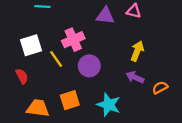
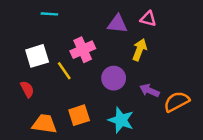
yellow arrow: (137, 51) -> (140, 50), moved
purple circle: (89, 66) -> (114, 78), moved
orange semicircle: (160, 88) -> (177, 102), size x1.5

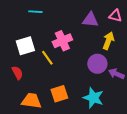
purple circle: (114, 78) -> (97, 64), moved

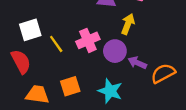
pink cross: (62, 41) -> (88, 40), moved
red semicircle: (17, 73) -> (21, 62), size x1.5

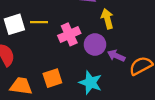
yellow arrow: (128, 24) -> (107, 19), turned -36
yellow line: (56, 44) -> (39, 22), moved, turned -54

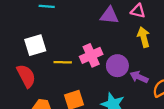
yellow arrow: (107, 19) -> (144, 37), moved
yellow line: (39, 22) -> (63, 62), moved

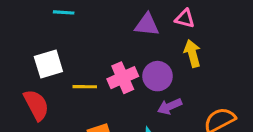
purple circle: (117, 66) -> (158, 76), moved
purple arrow: (139, 77) -> (170, 106), moved, turned -48

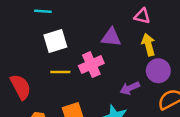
purple triangle: (147, 25) -> (111, 37), moved
white square: (48, 64) -> (55, 41), moved
purple circle: (158, 76) -> (158, 71), moved

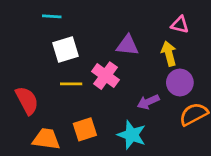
pink triangle: (142, 16) -> (180, 25), moved
pink cross: (91, 65) -> (105, 76), turned -30

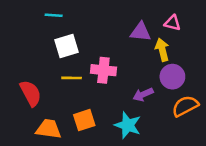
purple triangle: (128, 45) -> (140, 32), moved
pink cross: (105, 76) -> (103, 70), turned -30

